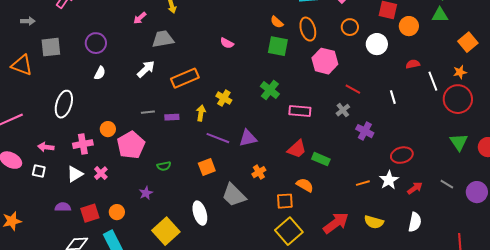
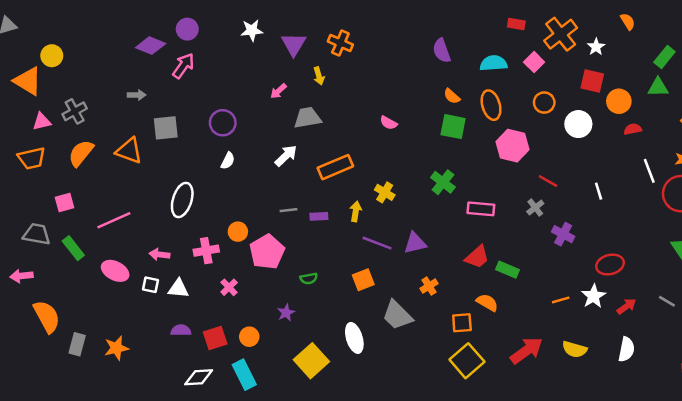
red semicircle: (413, 64) -> (633, 129), moved
white triangle: (75, 174) -> (178, 289), moved, turned 36

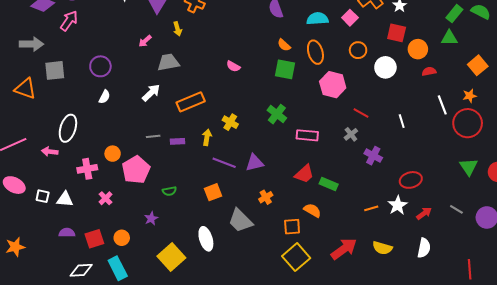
gray arrow: (137, 95) -> (31, 44), size x1.6
pink arrow: (159, 254) -> (50, 152), moved

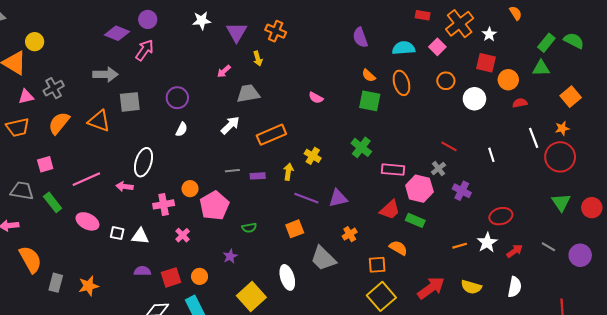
pink hexagon: (333, 85) -> (419, 189), moved

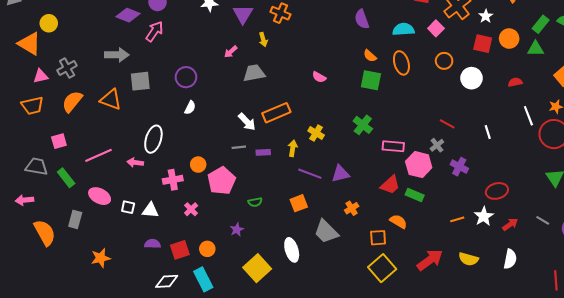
orange circle: (508, 80) -> (509, 39), moved
white arrow: (230, 125) -> (247, 122), moved, turned 90
gray rectangle: (56, 283) -> (75, 219), moved

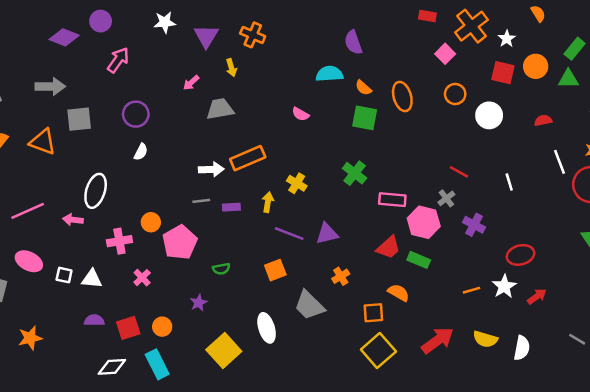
cyan semicircle: (403, 29) -> (329, 74), moved
pink arrow: (154, 31) -> (118, 60), moved
white arrow: (247, 122) -> (211, 169), turned -48
gray line: (543, 220) -> (577, 339), moved
white semicircle: (510, 259) -> (522, 348), moved

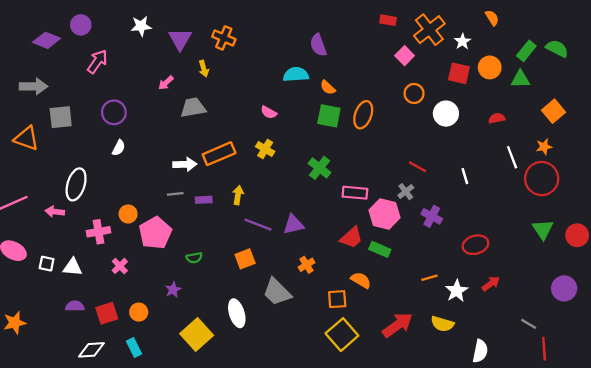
orange ellipse: (402, 97) -> (363, 115), moved, turned 36
yellow cross: (297, 183) -> (265, 149), moved
white star: (504, 286) -> (457, 291), moved
white semicircle: (522, 348) -> (480, 351), moved
cyan rectangle: (157, 364) -> (134, 348), size x0.7

